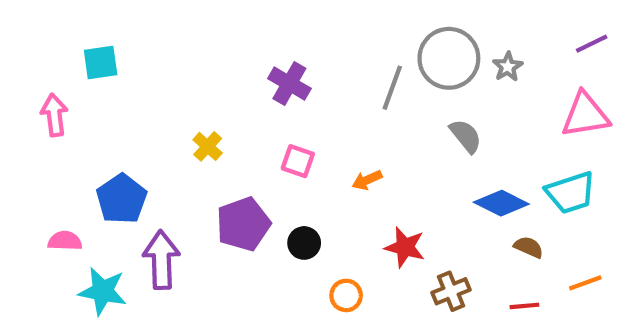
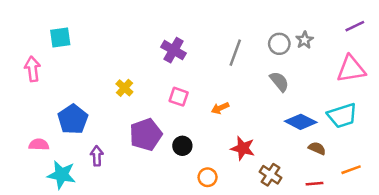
gray circle: (449, 58) -> (279, 44), moved, size x0.6
purple arrow: (161, 260) -> (97, 156), size x0.6
brown cross: (451, 291) -> (270, 175), turned -35

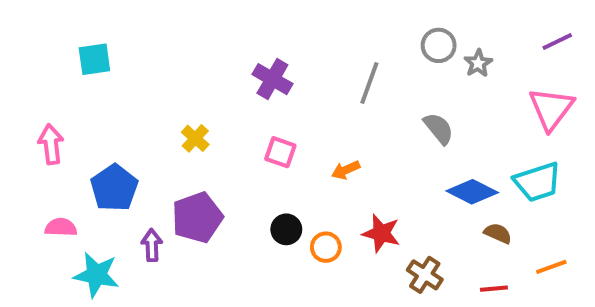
gray circle: (279, 44) -> (439, 45), moved
pink arrow: (33, 69) -> (51, 144), moved
pink triangle: (351, 69) -> (551, 109), turned -44
purple pentagon: (146, 134) -> (197, 217), moved
orange circle: (208, 177) -> (326, 247), moved

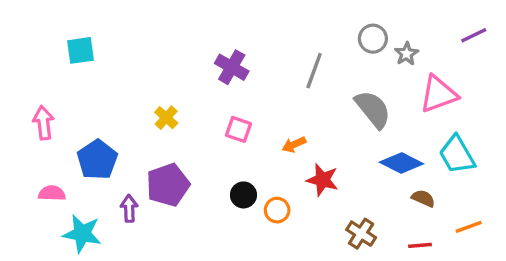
pink triangle: (551, 109) -> (438, 94), moved, turned 33
gray semicircle: (439, 128) -> (373, 109), size x1.4
cyan trapezoid: (537, 182) -> (457, 155), turned 78
red star: (381, 233) -> (322, 180), moved

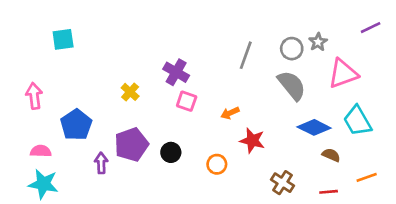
gray circle: (373, 39) -> (292, 49), moved
purple cross: (232, 67) -> (176, 72), moved
black circle: (243, 195) -> (171, 152), moved
cyan star: (82, 234) -> (43, 184), moved

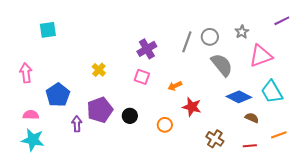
gray circle: (292, 49) -> (210, 37), moved
purple cross: (176, 72) -> (147, 49), moved, turned 30

